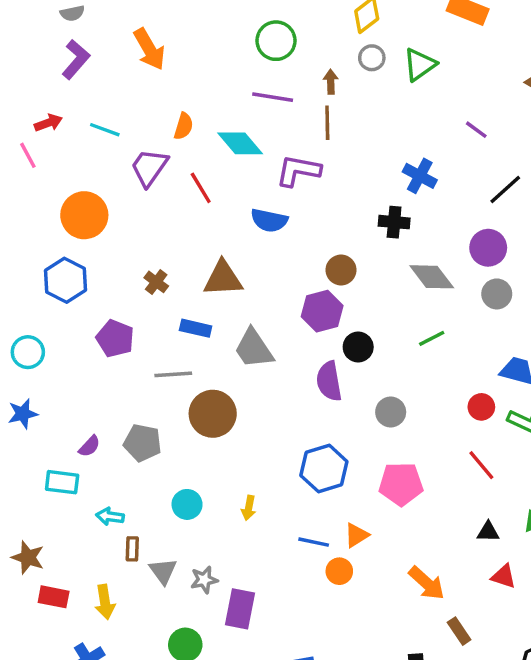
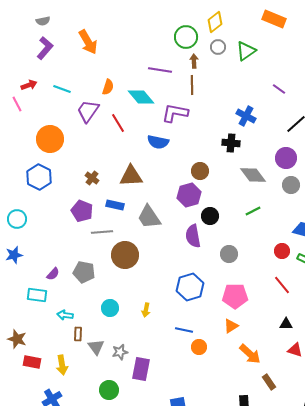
green circle: (276, 41) -> (186, 37), moved
purple pentagon: (115, 338) -> (82, 211), moved
orange triangle: (356, 535) -> (231, 326), moved

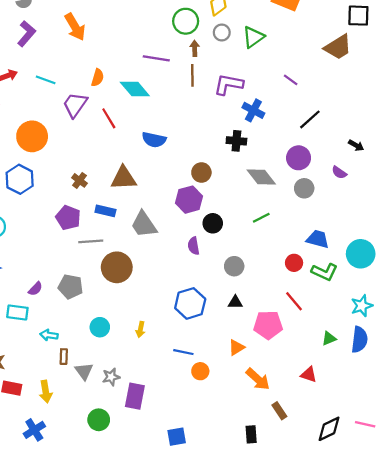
purple L-shape: (175, 113) -> (229, 84), moved
purple semicircle: (193, 236) -> (194, 246), size x0.7
pink pentagon: (235, 296) -> (268, 325), moved
black triangle: (286, 324) -> (235, 302), moved

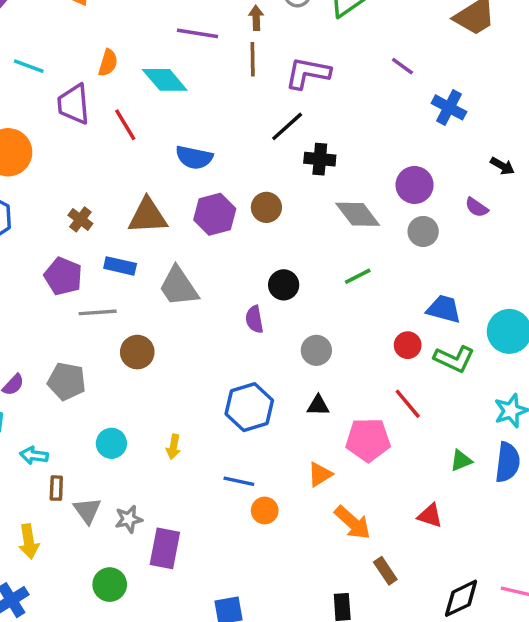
purple trapezoid: (75, 105) -> (74, 104), turned -40
blue cross: (253, 110) -> (449, 107), moved
black line: (310, 119) -> (287, 126), moved
purple hexagon: (189, 200) -> (215, 214), moved
brown circle: (117, 267) -> (137, 352), size x0.7

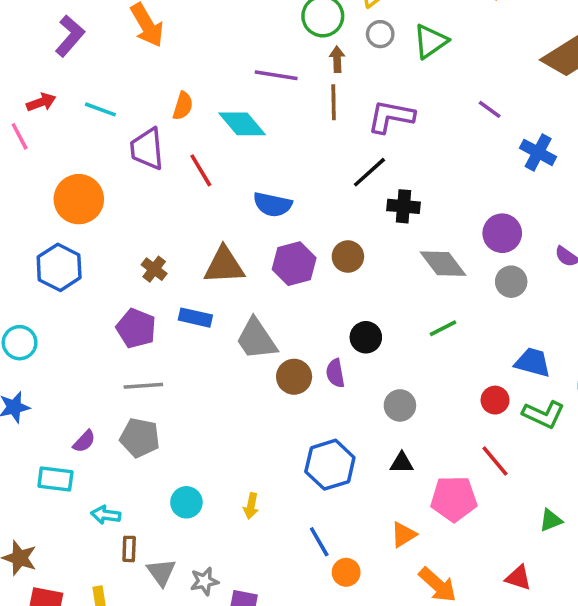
gray line: (98, 312) -> (143, 386), moved
brown circle: (137, 352) -> (294, 377), moved
blue line: (239, 481) -> (319, 542), turned 48

